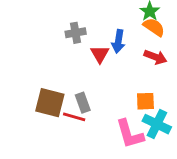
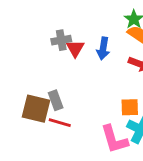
red triangle: (100, 54) -> (75, 49), moved
gray rectangle: (83, 103) -> (56, 100), moved

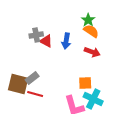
red triangle: (75, 49) -> (46, 41), turned -32
gray rectangle: (56, 100) -> (32, 78), turned 72

